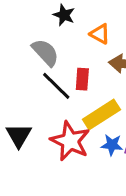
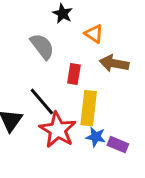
black line: (56, 86) -> (42, 102), moved
yellow rectangle: (101, 115) -> (89, 108), turned -56

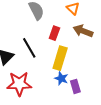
red star: (58, 130) -> (19, 84), moved, turned 30
purple rectangle: (118, 145) -> (75, 86), turned 40

